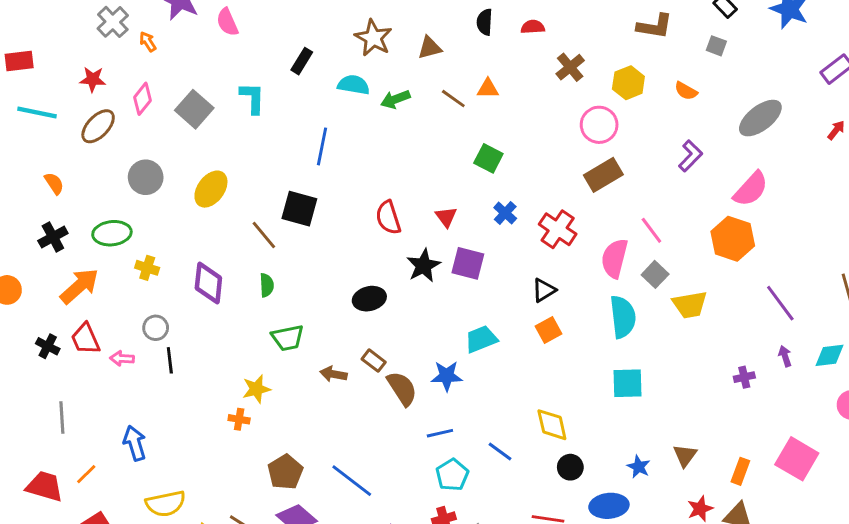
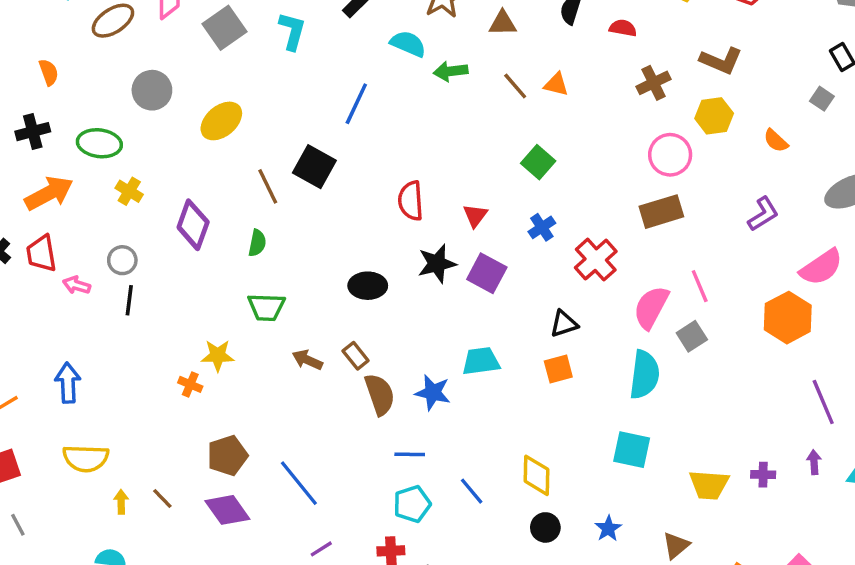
brown L-shape: (655, 26) -> (721, 61), moved
yellow trapezoid: (690, 305) -> (709, 485), moved
blue star: (639, 467) -> (608, 528), moved

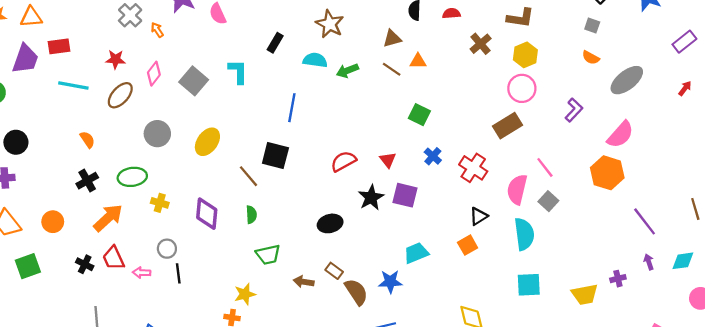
brown triangle: (503, 23) -> (392, 38), moved
orange semicircle: (776, 141) -> (591, 58), moved
pink circle: (670, 155) -> (522, 88), moved
red semicircle: (411, 201) -> (343, 161), turned 80
black triangle: (564, 324) -> (478, 216), moved

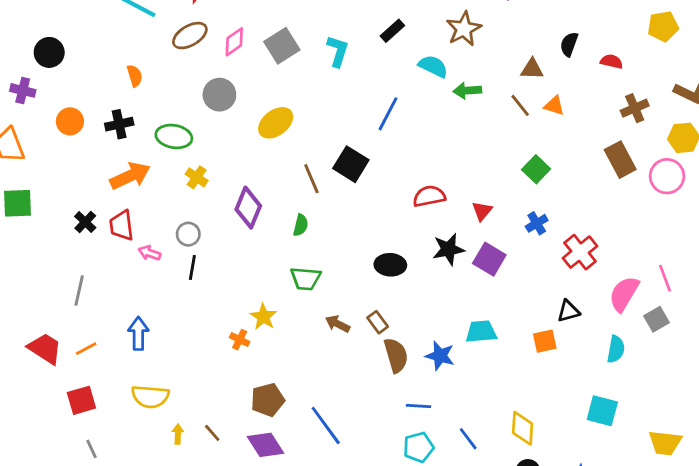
pink diamond: (154, 74) -> (234, 42), moved
brown rectangle: (507, 126) -> (620, 160), moved, turned 76
orange circle: (53, 222) -> (70, 121), moved
cyan semicircle: (524, 234) -> (616, 349), size x0.7
yellow star: (245, 294) -> (263, 317), turned 30

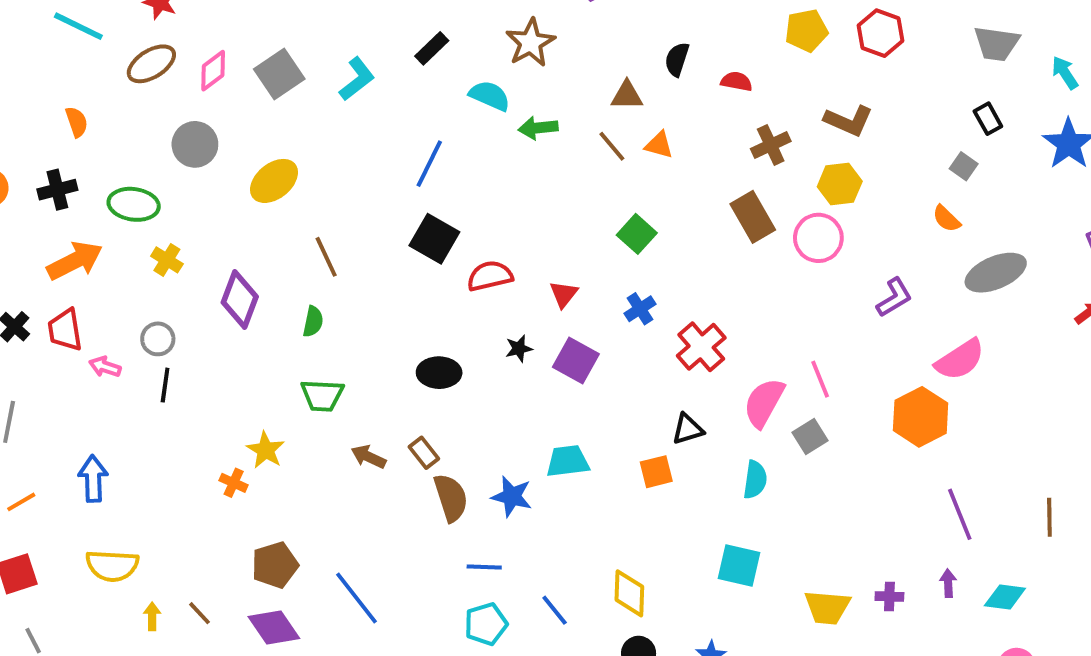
cyan L-shape: (338, 51) -> (357, 79), turned 36
black square: (351, 164) -> (434, 239), moved
black star: (448, 249) -> (519, 349), size x0.6

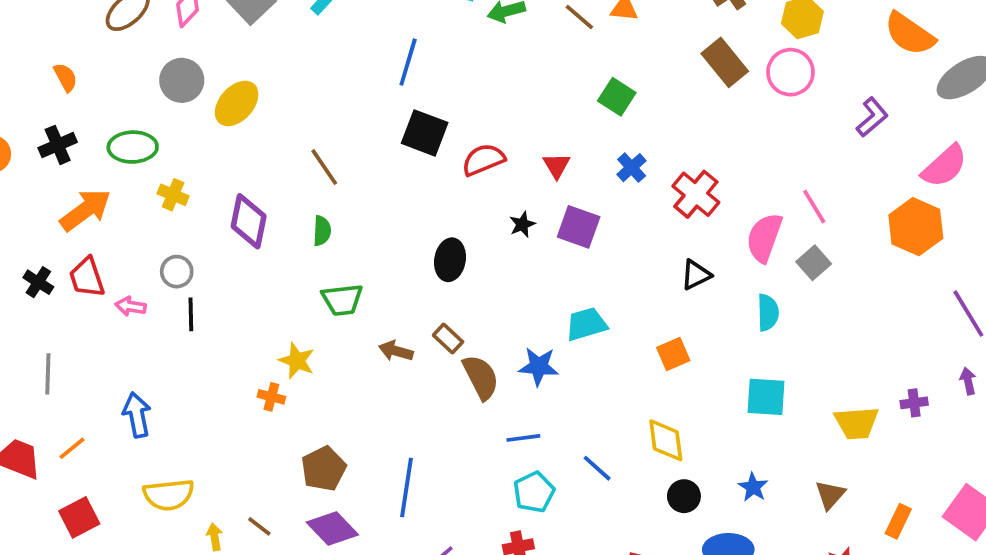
yellow ellipse: (274, 181) -> (237, 103), moved
orange semicircle: (946, 219) -> (910, 34), size x1.8
black ellipse: (439, 373) -> (450, 260), turned -72
orange square: (656, 472) -> (673, 354), moved
blue line: (356, 598) -> (406, 487), turned 56

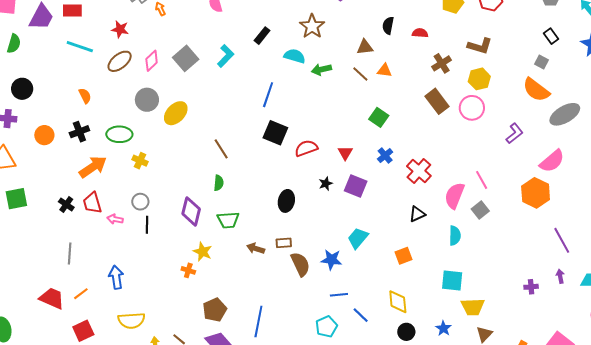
purple diamond: (249, 221) -> (191, 211), moved
cyan trapezoid: (586, 324) -> (358, 238), turned -35
brown rectangle: (448, 338) -> (284, 243), turned -49
yellow trapezoid: (857, 423) -> (473, 307), moved
blue line: (523, 438) -> (339, 295), moved

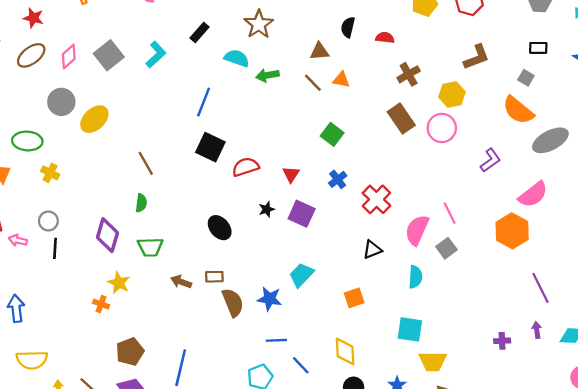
black rectangle: (551, 36) -> (538, 48), turned -56
brown L-shape: (480, 46) -> (477, 57), moved, turned -40
black ellipse: (286, 201) -> (220, 228), turned -55

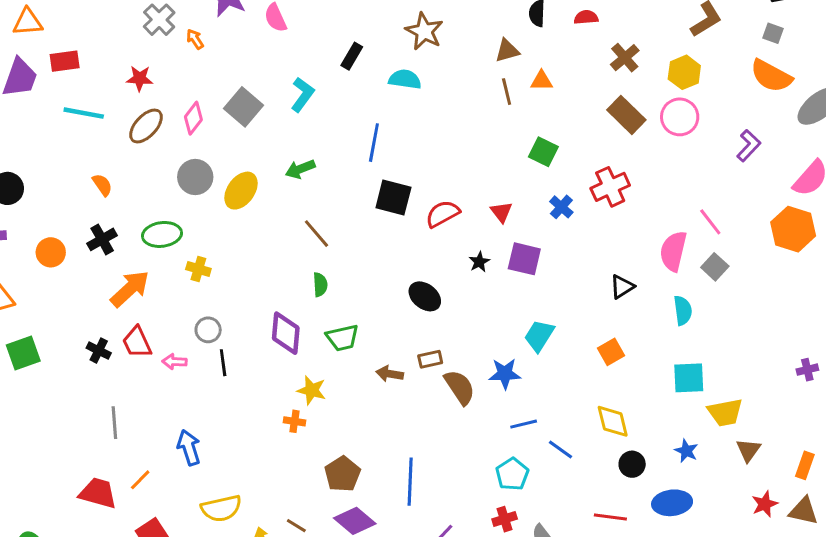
green arrow: (267, 75) -> (300, 169), moved
brown line: (313, 83) -> (507, 92), turned 42
red cross: (376, 199) -> (610, 187), moved, turned 32

